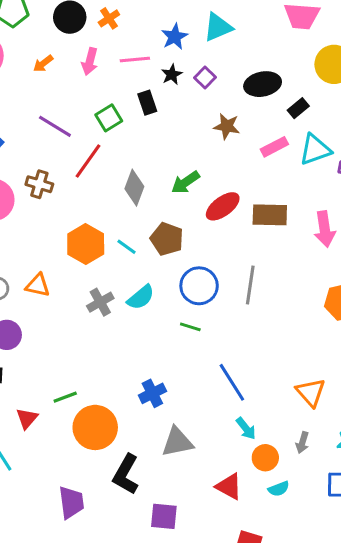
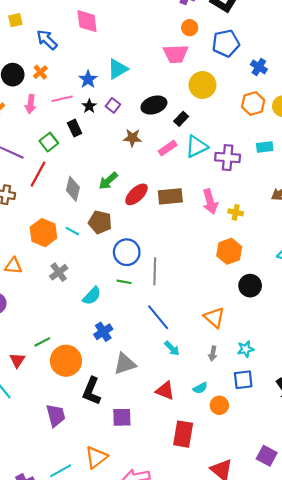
gray line: (250, 285) -> (155, 271), moved
cyan semicircle: (141, 297) -> (92, 296), moved
orange circle: (265, 458) -> (219, 405), moved

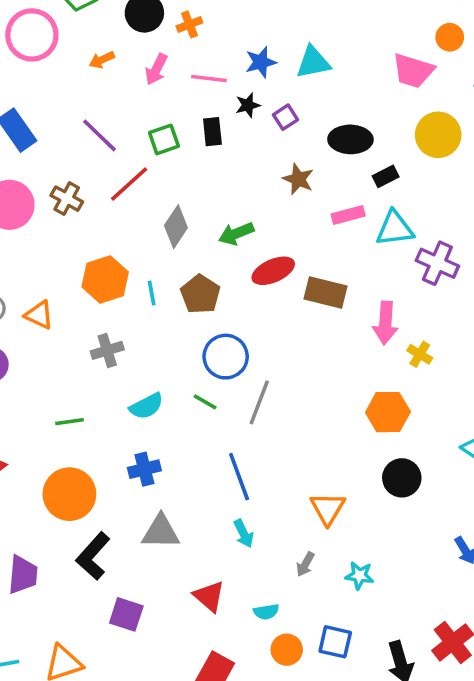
cyan line: (72, 231) -> (152, 293), turned 32
green line: (42, 342) -> (69, 422), moved
blue square: (243, 380) -> (335, 642), moved

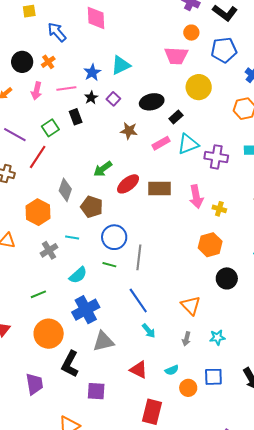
gray diamond: (176, 227) -> (65, 190), moved
cyan line: (152, 293) -> (72, 237), moved, turned -56
blue cross: (144, 469) -> (86, 310), size x1.5

